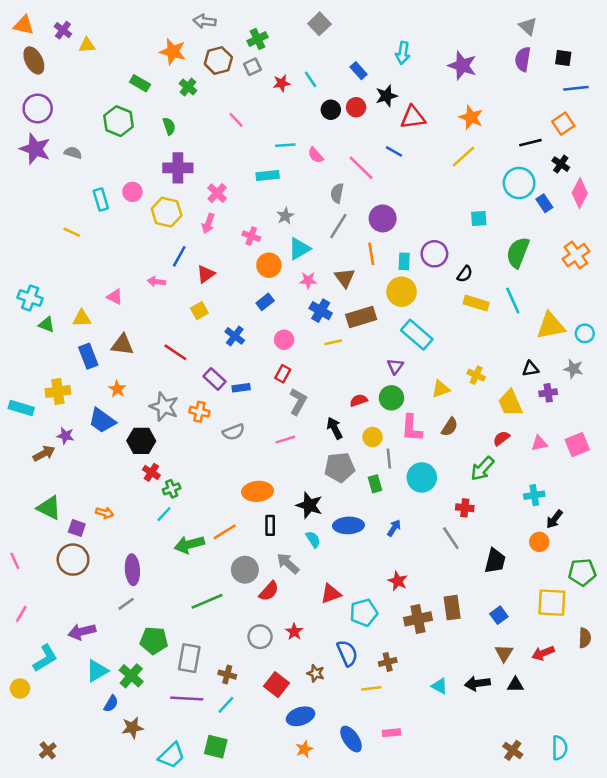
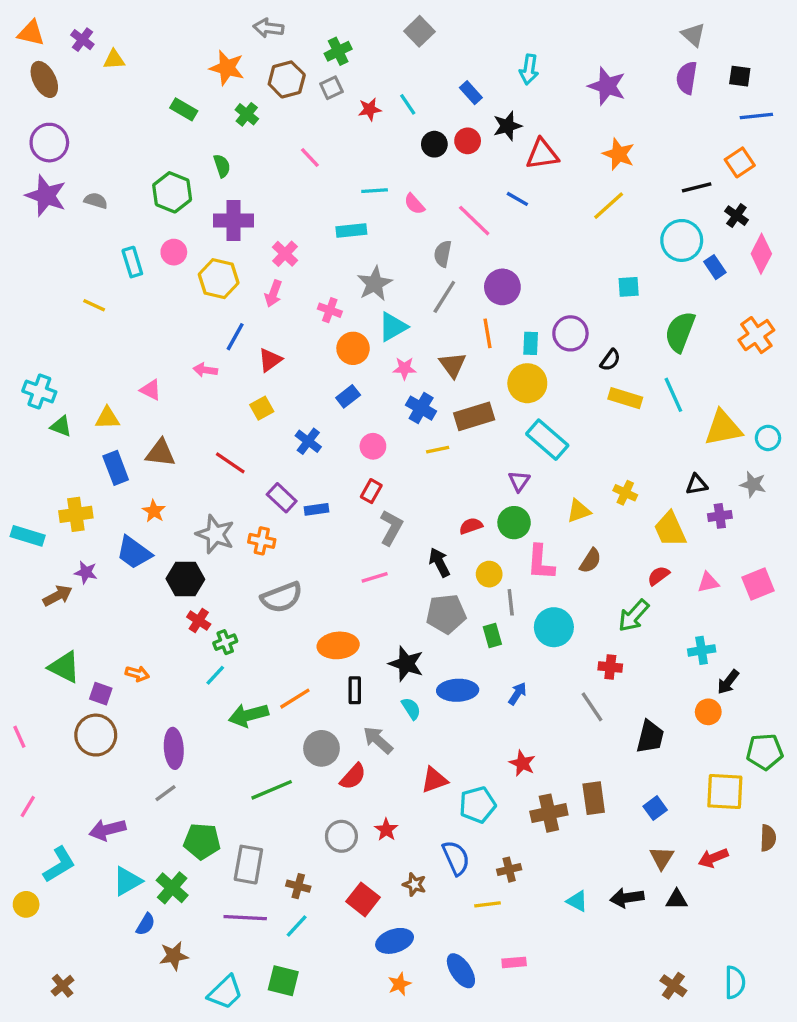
green hexagon: (119, 121) -> (172, 192), moved
gray star: (285, 216) -> (375, 284), size x1.5
gray semicircle: (234, 432) -> (282, 597), moved, size x1.4

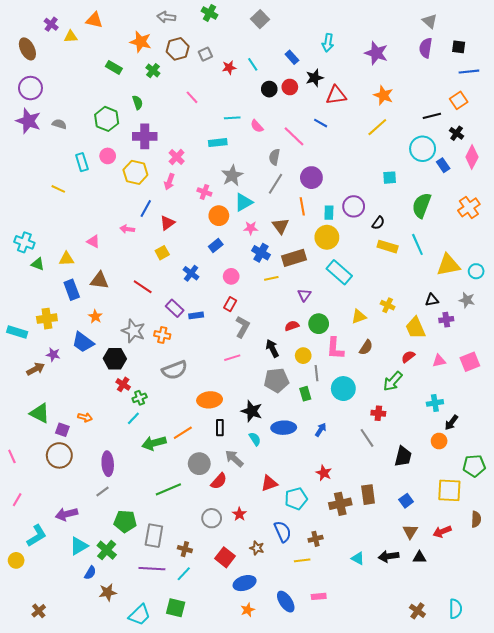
orange triangle: (31, 33) -> (94, 20), moved
green cross: (338, 51) -> (210, 13), moved, turned -35
purple triangle: (519, 481) -> (304, 295), moved

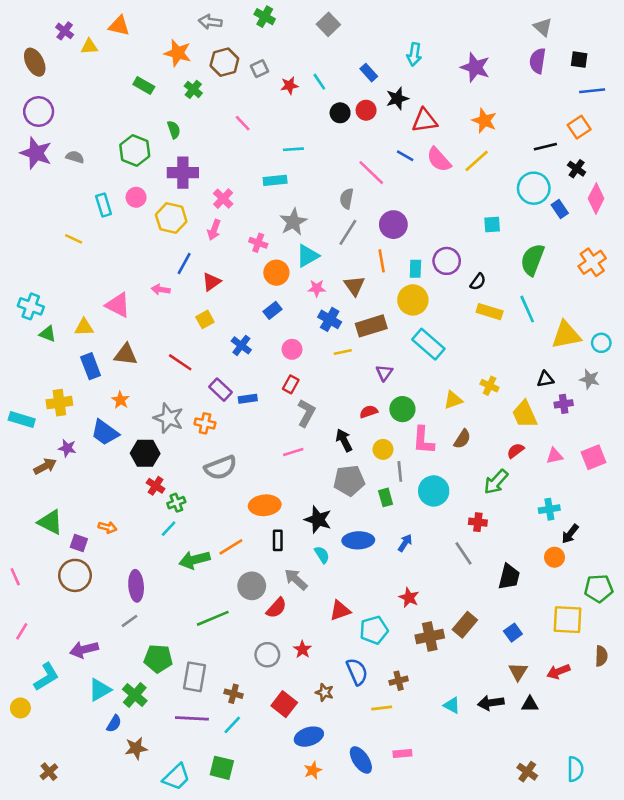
pink semicircle: (257, 126) -> (439, 160), moved, size x1.5
pink triangle: (93, 241) -> (118, 305), size x1.5
brown rectangle: (368, 495) -> (465, 625), turned 48

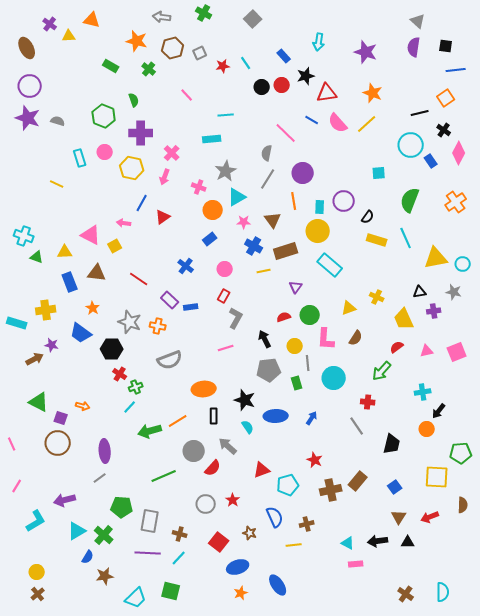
yellow square: (205, 319) -> (115, 246), moved
yellow circle: (20, 708) -> (37, 572), moved
pink rectangle: (402, 753) -> (356, 564), moved

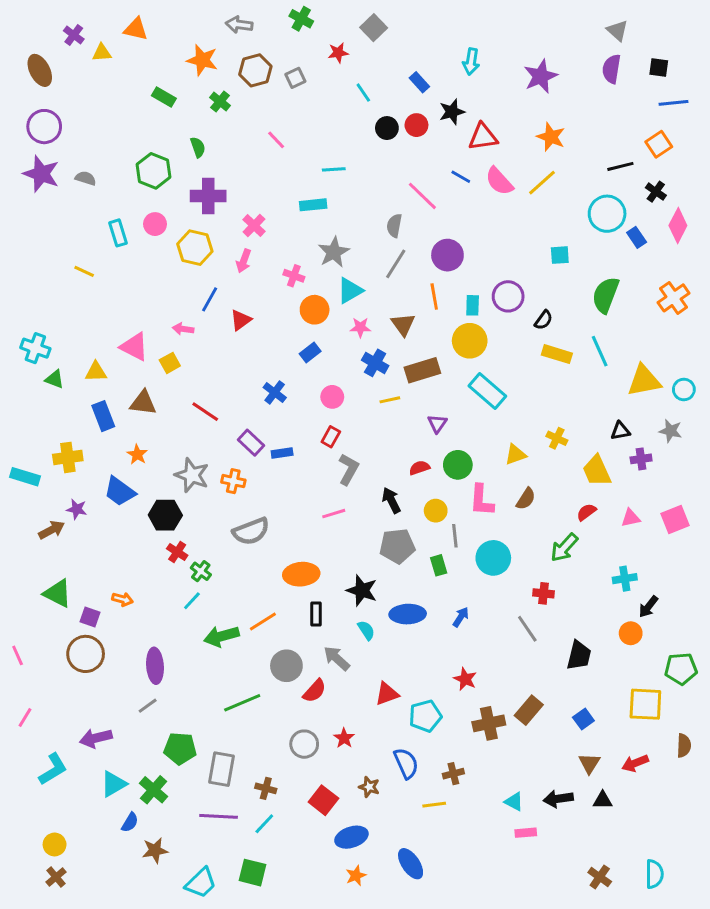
purple star: (366, 52) -> (541, 76), turned 30
red star: (223, 66) -> (338, 53), moved
green cross: (136, 387) -> (201, 571), turned -32

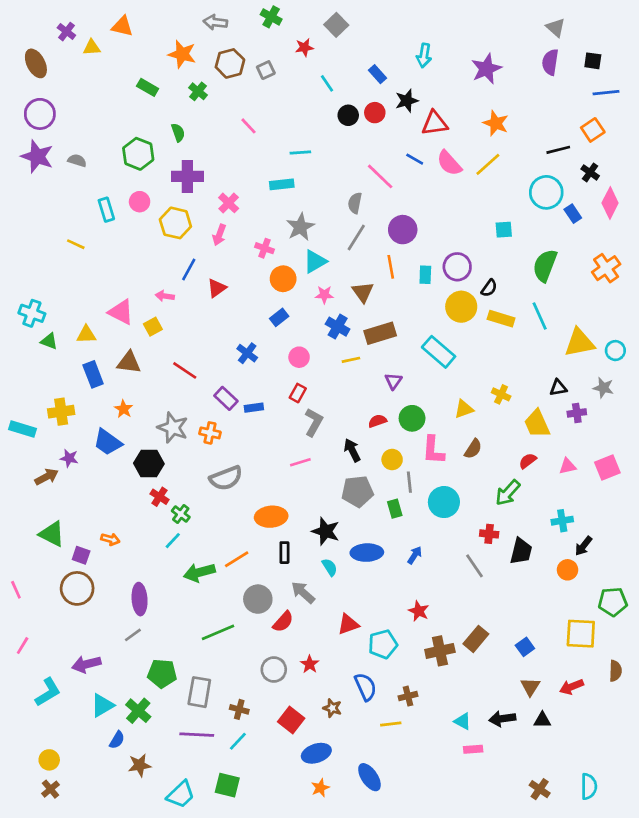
yellow circle: (470, 341) -> (461, 307), moved
black trapezoid: (579, 655) -> (521, 551), moved

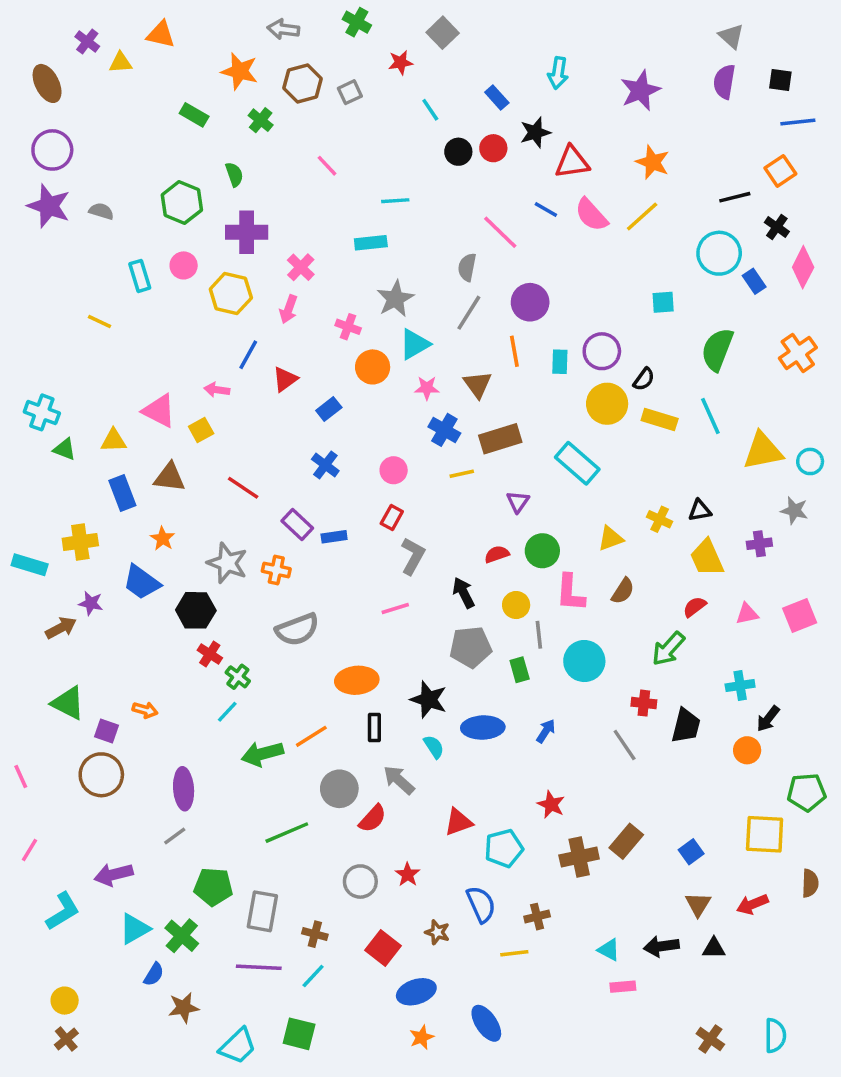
blue rectangle: (279, 317) -> (329, 409), moved
black triangle: (558, 388) -> (700, 510), moved

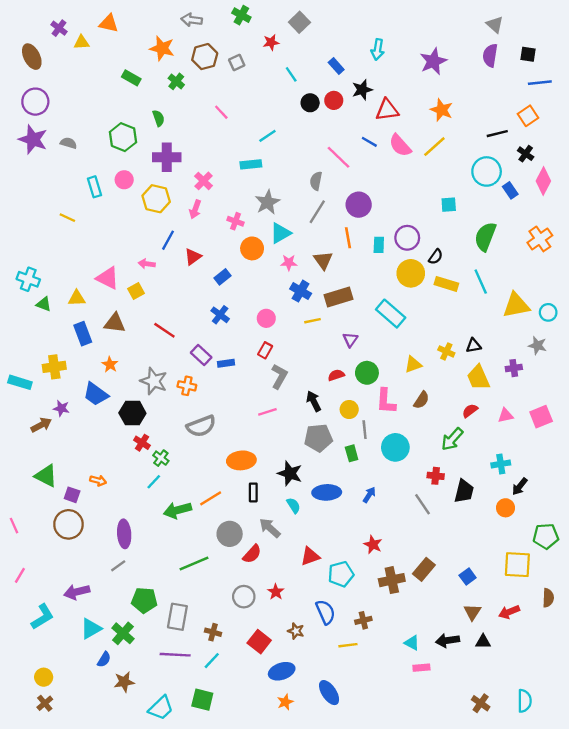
cyan line: (395, 201) -> (267, 136), turned -30

